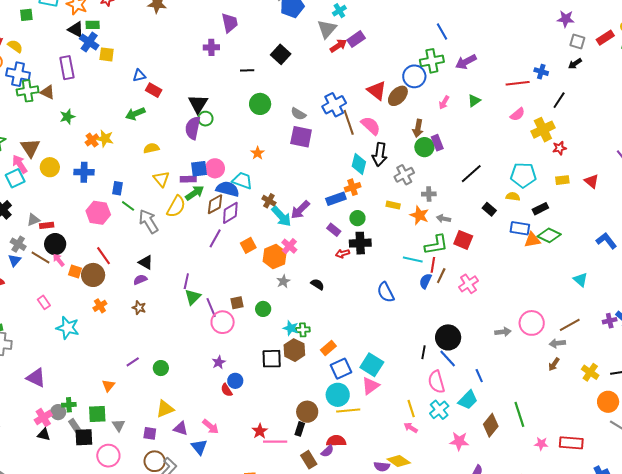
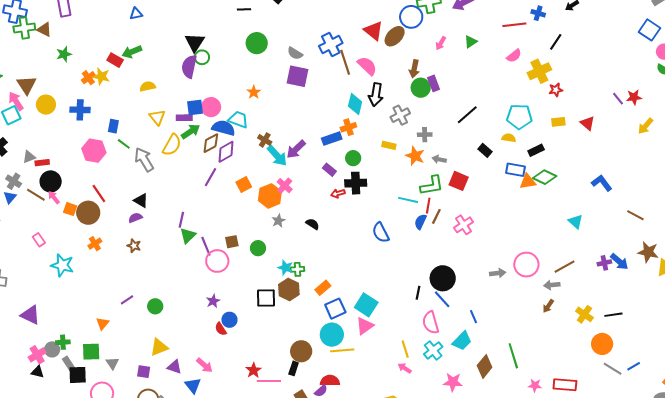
red rectangle: (154, 90) -> (115, 60), moved

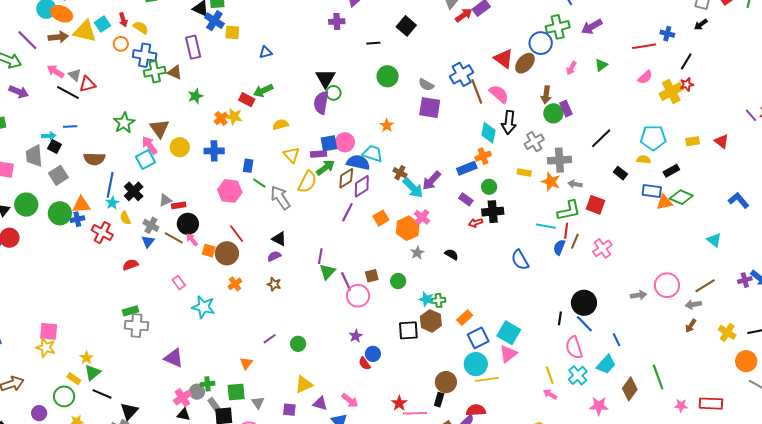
red star: (556, 90) -> (687, 84), moved
gray cross: (425, 135) -> (559, 160), size x1.6

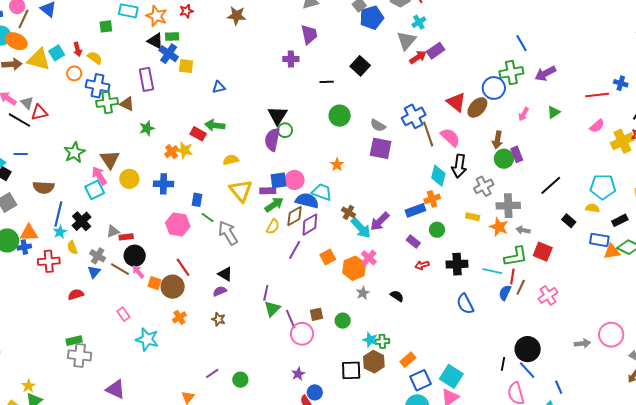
green arrow: (263, 91) -> (215, 125), turned 30
yellow triangle: (292, 155) -> (241, 191), size x1.4
yellow semicircle: (307, 182) -> (273, 227), moved, size x0.7
black cross: (493, 212) -> (457, 264), moved
red cross: (102, 233) -> (49, 261), turned -35

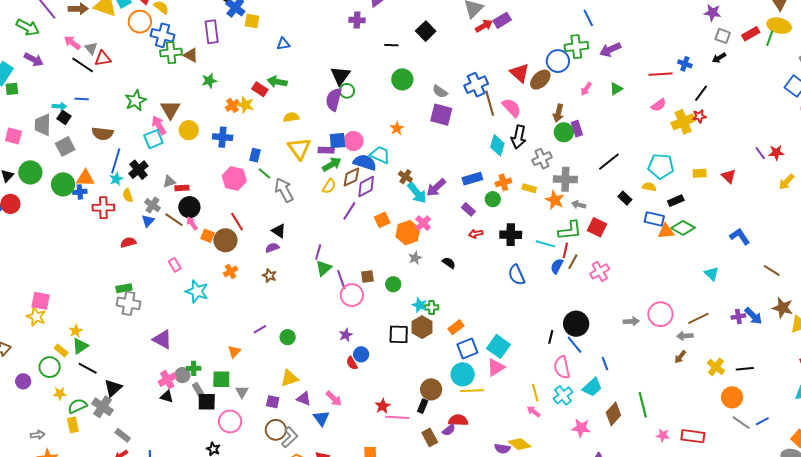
orange circle: (74, 73) -> (140, 22), size x1.5
orange cross: (432, 199) -> (503, 182), moved

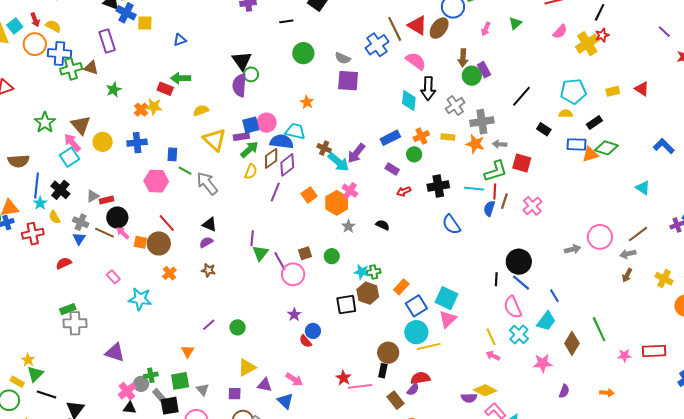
brown line: (490, 103) -> (395, 29), moved
purple line: (760, 153) -> (664, 32), moved

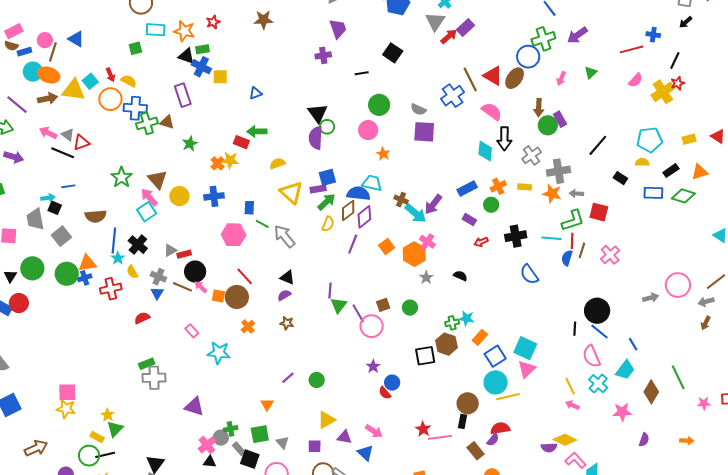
pink circle: (267, 123) -> (368, 130), moved
orange triangle: (590, 154) -> (700, 172), moved
cyan star: (361, 272) -> (467, 318), moved
black line: (47, 394) -> (105, 455), moved, turned -30
black square: (170, 406) -> (250, 459), turned 30

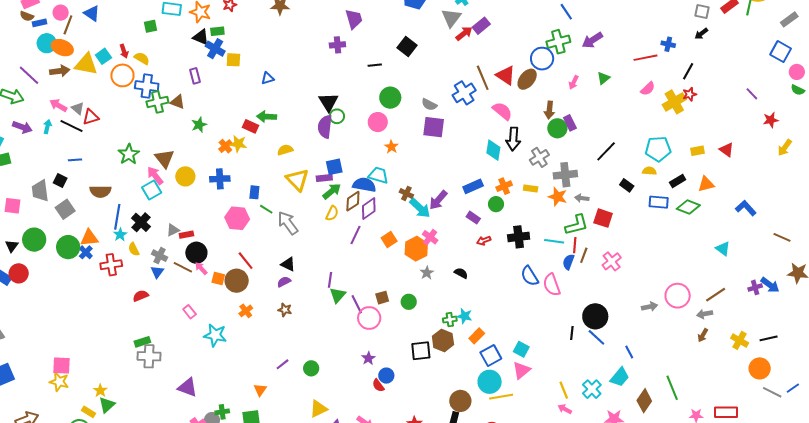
purple rectangle: (183, 95) -> (195, 76), size x0.7
cyan arrow: (48, 198) -> (47, 127), moved, turned -72
blue cross: (85, 278) -> (86, 252), turned -32
cyan square: (525, 348) -> (521, 349), size x0.7
pink semicircle: (592, 356) -> (552, 285), moved

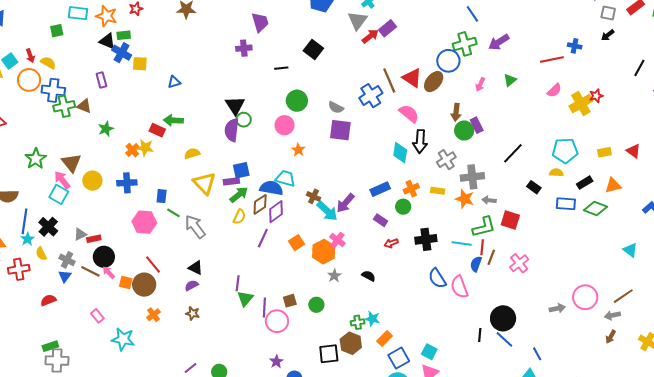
black line: (688, 71) -> (639, 68), moved
cyan square: (152, 190) -> (59, 194), turned -30
purple line: (357, 304) -> (264, 307), turned 30

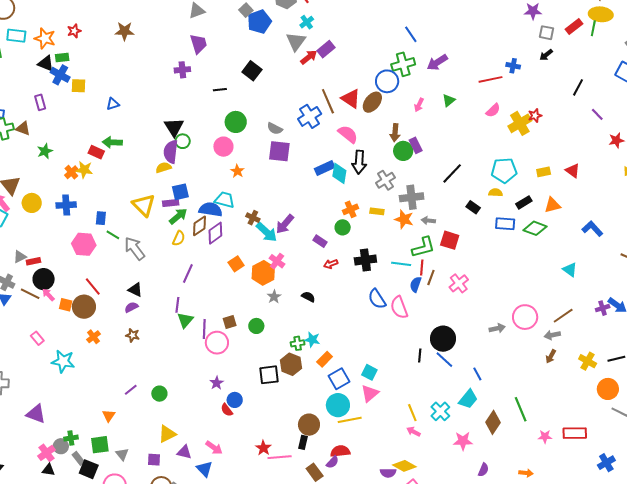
yellow semicircle: (192, 153) -> (163, 168), moved
blue rectangle: (380, 189) -> (325, 168), moved
purple line: (263, 238) -> (188, 273), moved

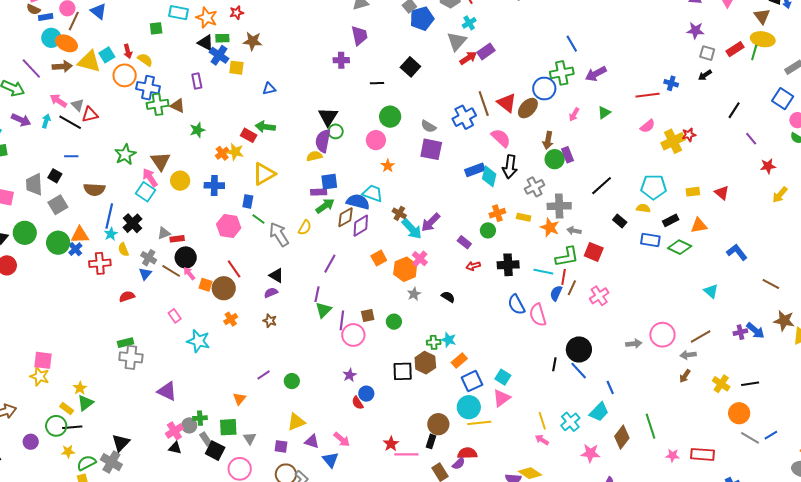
brown star: (125, 31) -> (253, 41), moved
yellow triangle: (144, 205) -> (264, 174), moved, turned 40
yellow semicircle: (179, 238) -> (305, 228), moved

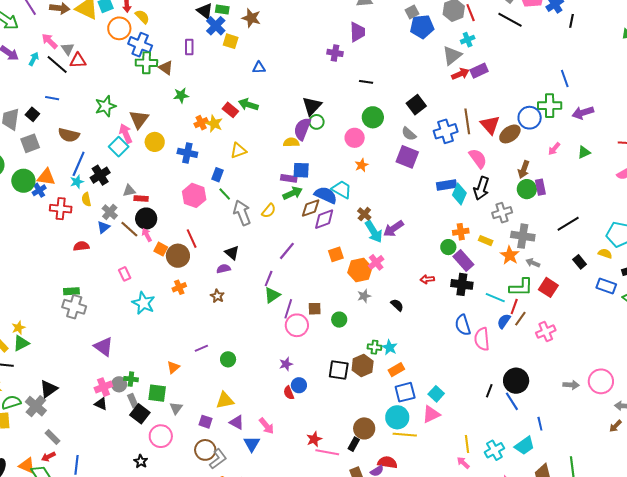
black square: (410, 67) -> (416, 105), moved
yellow triangle: (264, 174) -> (238, 151), size x0.7
purple rectangle: (464, 242) -> (463, 260), moved, size x1.5

